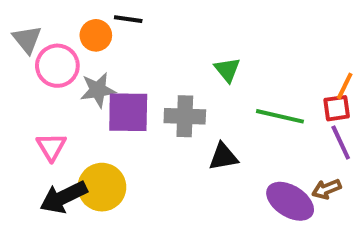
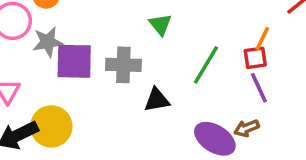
green line: (280, 116) -> (206, 65), turned -72

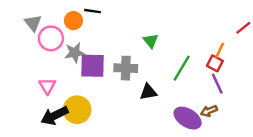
red square: (255, 58) -> (215, 63), turned 35

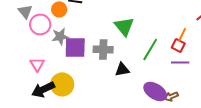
green triangle: (151, 41) -> (124, 26), size x1.5
purple line: (217, 84) -> (180, 62), turned -66
brown arrow: (209, 111) -> (171, 96), moved

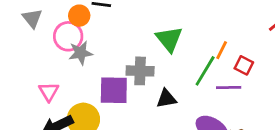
pink circle: (40, 24) -> (68, 36), moved
orange line: (182, 34) -> (222, 50), moved
purple square: (75, 47) -> (114, 90), moved
purple line: (180, 62) -> (229, 87), moved

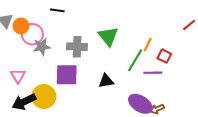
orange circle: (79, 16) -> (21, 26), moved
gray cross: (140, 71) -> (77, 47), moved

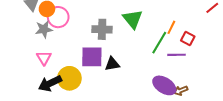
gray star: (42, 47) -> (44, 29), moved
black triangle: (106, 81) -> (112, 64), moved

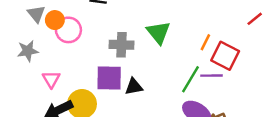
gray star: (44, 29) -> (28, 51), moved
red square: (188, 39) -> (225, 56), size x1.6
green line: (159, 43) -> (191, 79), moved

